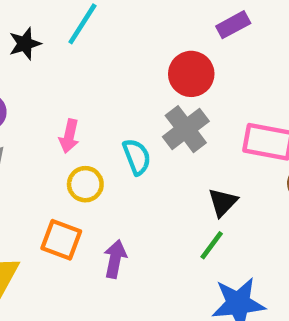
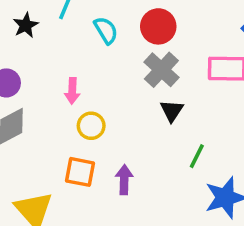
cyan semicircle: (137, 157) -> (106, 30), moved
black triangle: (223, 202) -> (172, 111), moved

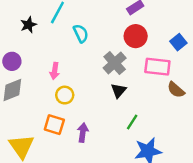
red circle: (158, 26) -> (136, 36), moved

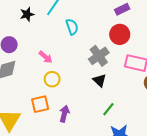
pink arrow: (55, 71) -> (46, 57), turned -64
black triangle: (119, 91) -> (100, 80), turned -32
orange square: (54, 125) -> (40, 104), turned -36

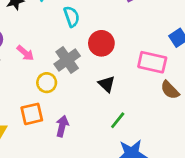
red circle: (120, 34) -> (101, 43), moved
gray cross: (99, 56) -> (67, 60), moved
pink arrow: (46, 57) -> (25, 53), moved

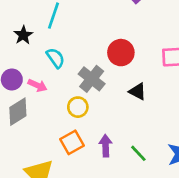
cyan semicircle: (72, 17) -> (56, 58), moved
pink arrow: (25, 53) -> (37, 85), moved
green line: (118, 120) -> (138, 153), moved, turned -66

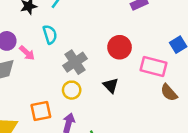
red circle: (121, 53) -> (120, 47), moved
yellow circle: (78, 107) -> (72, 90), moved

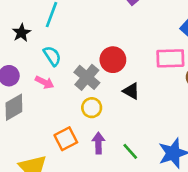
red circle: (120, 47) -> (113, 60), moved
pink arrow: (27, 53) -> (45, 82), moved

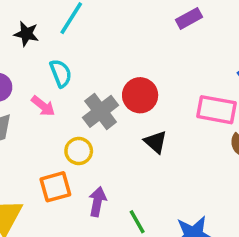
black star: (21, 33) -> (26, 34), turned 30
yellow circle: (92, 108) -> (79, 151), moved

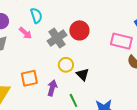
black triangle: (156, 142) -> (83, 75), moved
yellow circle: (79, 151) -> (66, 65), moved

